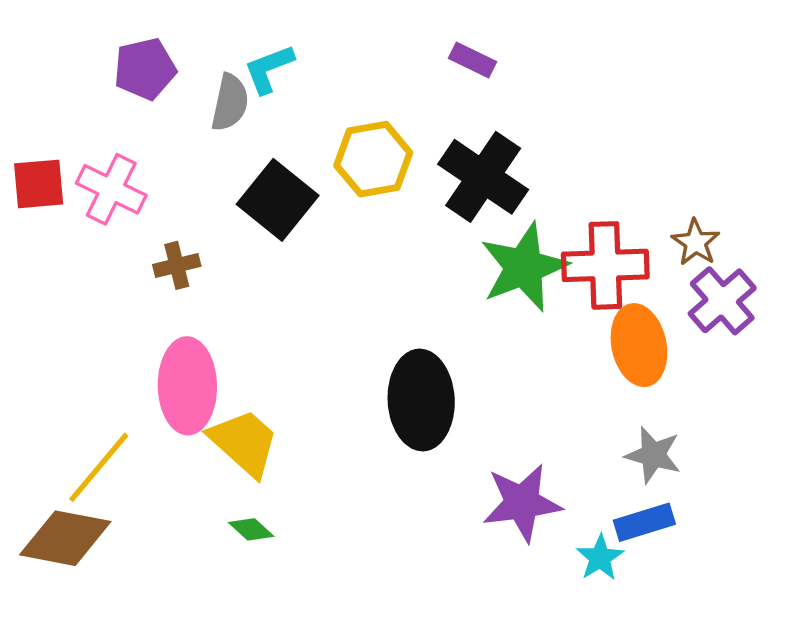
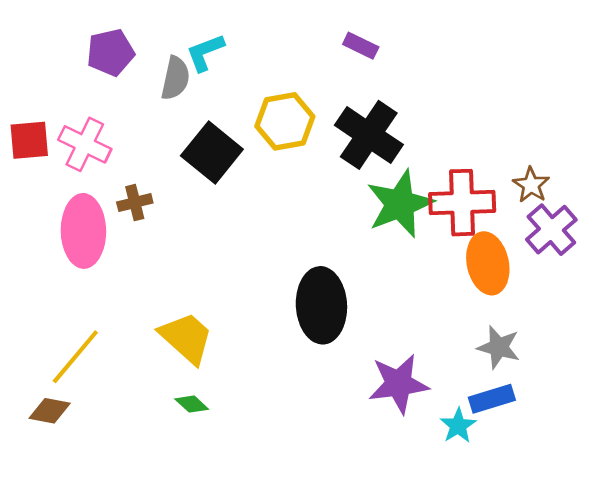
pink ellipse: (187, 386) -> (83, 231), moved
brown diamond: (65, 538) -> (50, 411), size x0.6

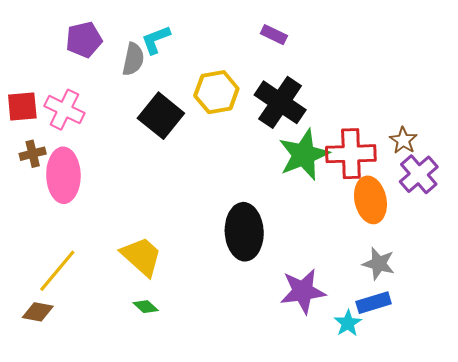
brown cross: (135, 203) -> (33, 154), moved

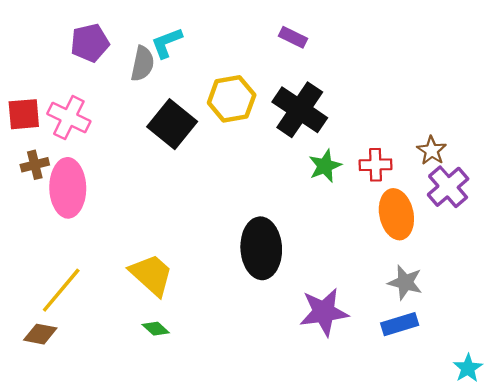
red cross: (351, 154) -> (376, 165), size x0.6
green star: (304, 155) -> (325, 166), size x0.6
cyan star: (348, 323) -> (468, 368), moved

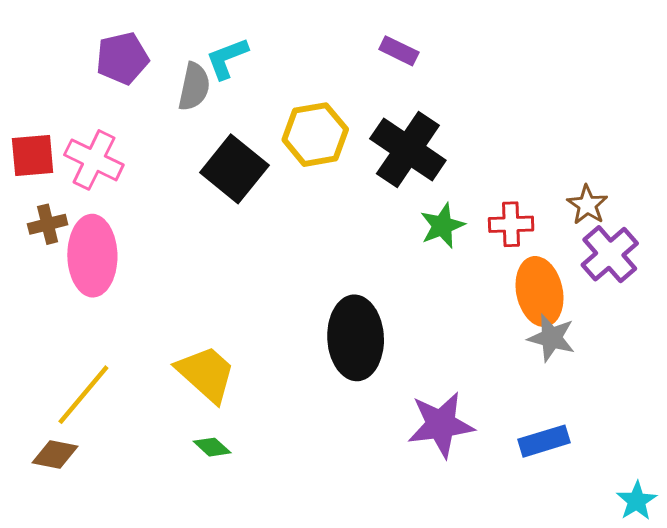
gray star: (405, 282) -> (551, 338), moved

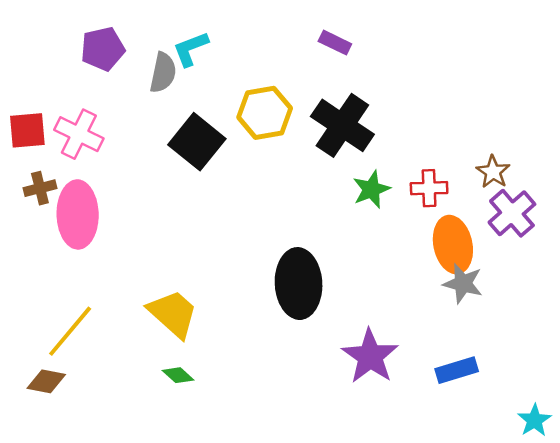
purple star: (441, 425) -> (370, 356), turned -30

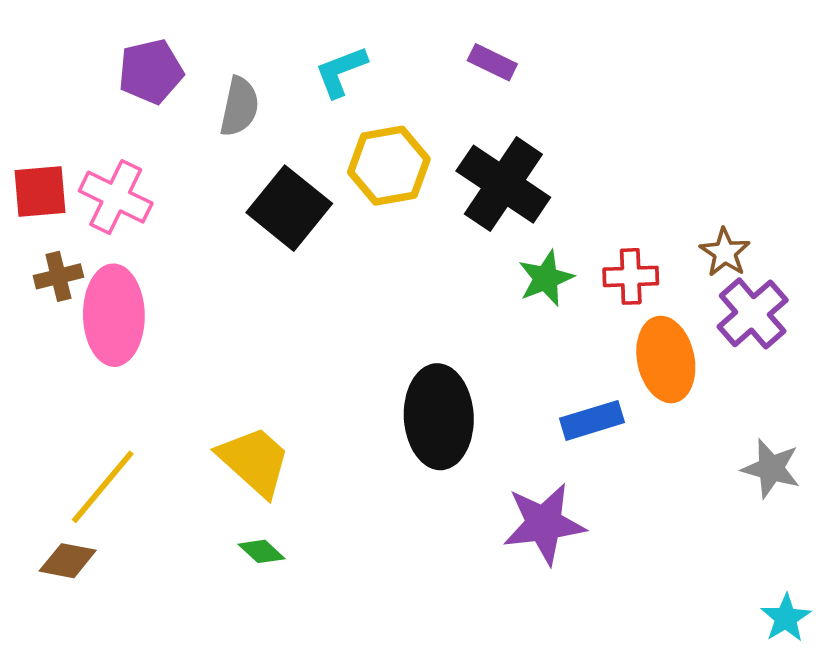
cyan L-shape: (191, 49) -> (341, 72), moved
gray star: (463, 284) -> (771, 468), moved
purple star: (370, 356) -> (544, 524), turned 30
blue rectangle: (457, 370) -> (592, 420), moved

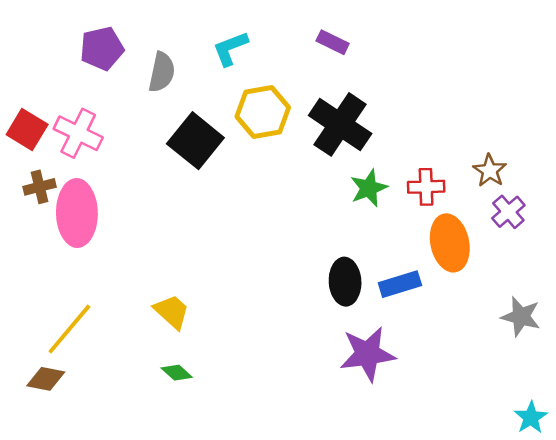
red square: (40, 191) -> (27, 129), turned 36
purple cross: (753, 313) -> (508, 212), size x0.7
black ellipse: (439, 417) -> (345, 282), moved, size x0.7
yellow trapezoid: (254, 461) -> (172, 312), size x0.7

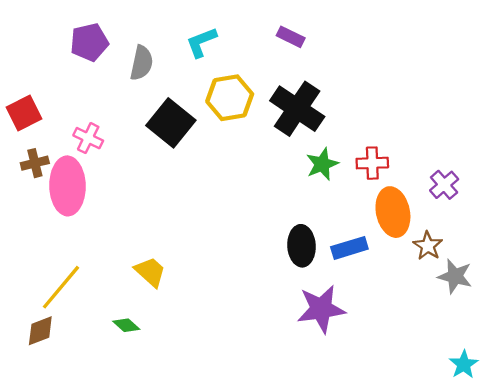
red square: (27, 129) -> (24, 113), turned 32
pink cross: (78, 133) -> (88, 138), moved, size x0.7
brown star: (490, 171) -> (428, 246), moved
green diamond: (177, 373) -> (126, 325), moved
brown diamond: (46, 379) -> (40, 331), turned -32

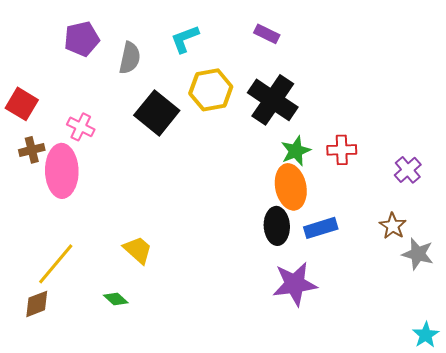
red square: (24, 113) -> (22, 104), turned -32
orange ellipse: (393, 212) -> (291, 187), moved

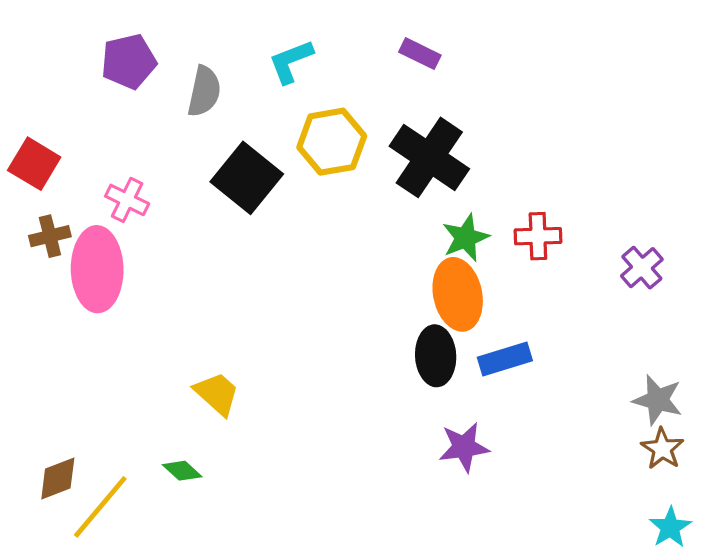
brown star: (393, 226) -> (662, 449), moved
yellow line: (56, 264) -> (100, 507), moved
purple star: (295, 284) -> (464, 447), size x0.7

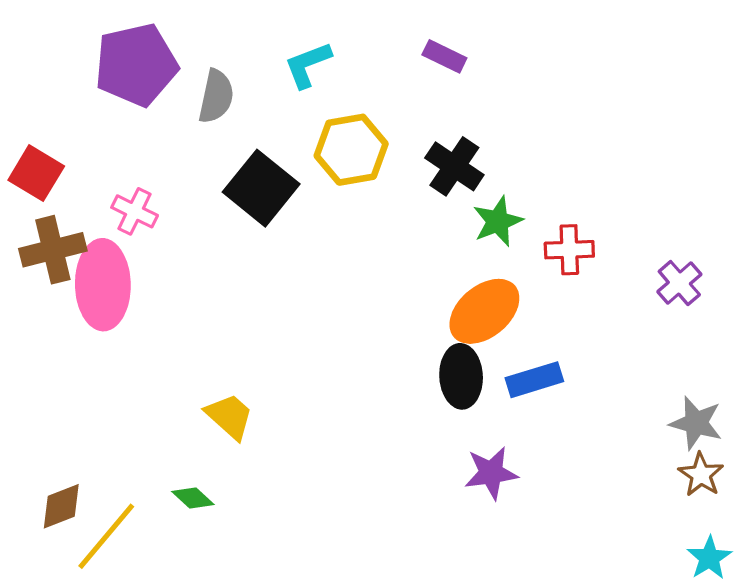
purple pentagon: (129, 61) -> (136, 65), size x1.4
black cross: (429, 157) -> (454, 166), size x0.7
brown cross: (50, 236) -> (53, 250), size x1.5
green star: (466, 238) -> (498, 221), moved
orange ellipse: (458, 294) -> (484, 311), turned 62

